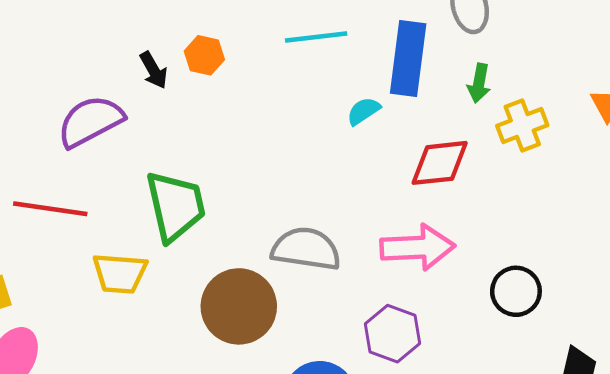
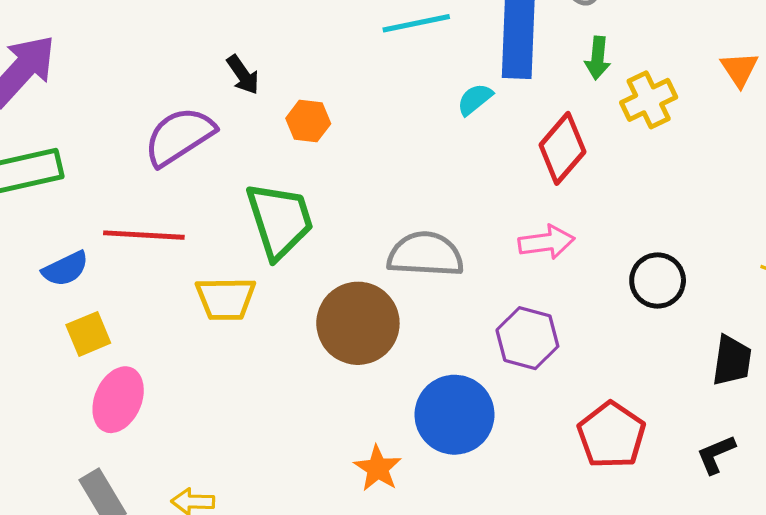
orange hexagon: (204, 55) -> (308, 121), moved
red diamond: (440, 163) -> (562, 148), turned -38
pink arrow: (418, 247) -> (546, 242), size x0.7

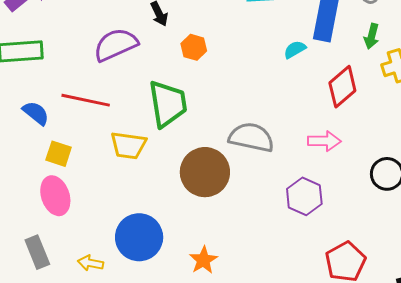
blue semicircle: (65, 269) -> (36, 113), turned -124
yellow square: (88, 334) -> (59, 154), moved, turned 32
pink ellipse: (118, 400) -> (55, 196), turned -51
blue circle: (455, 415) -> (139, 237), moved

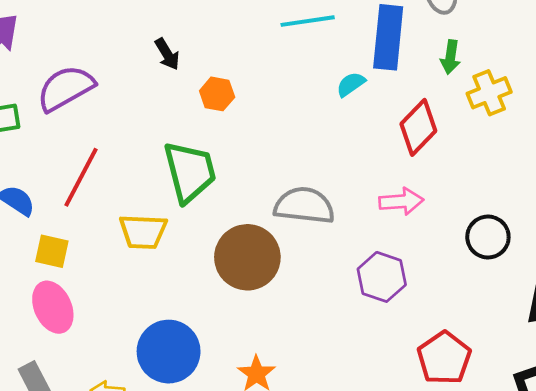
purple semicircle: (116, 45) -> (66, 88), moved
red line: (86, 100) -> (81, 177), turned -69

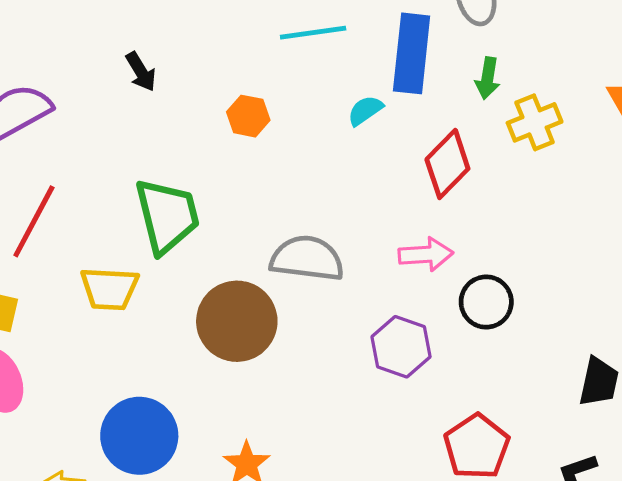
orange hexagon: (217, 94) -> (248, 116), moved
black circle: (488, 237) -> (486, 302), moved

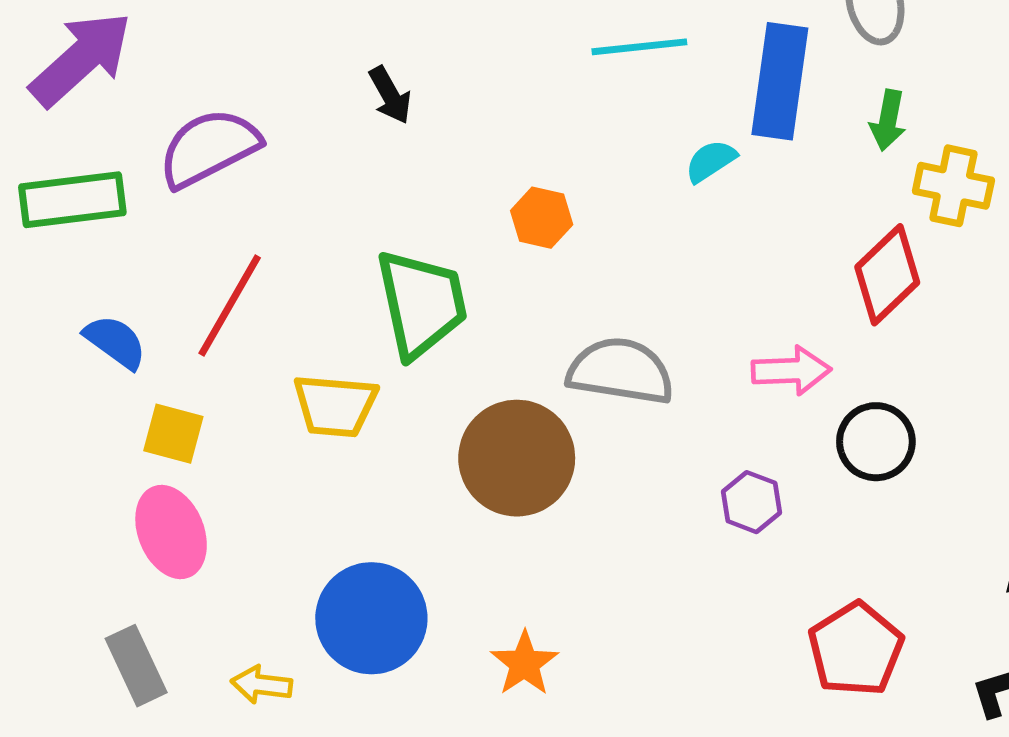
orange hexagon: (248, 116) -> (542, 218), moved
yellow cross: (535, 122) -> (953, 186), turned 32
red diamond: (447, 164) -> (887, 275), moved
purple hexagon: (401, 347) -> (752, 502), size x0.7

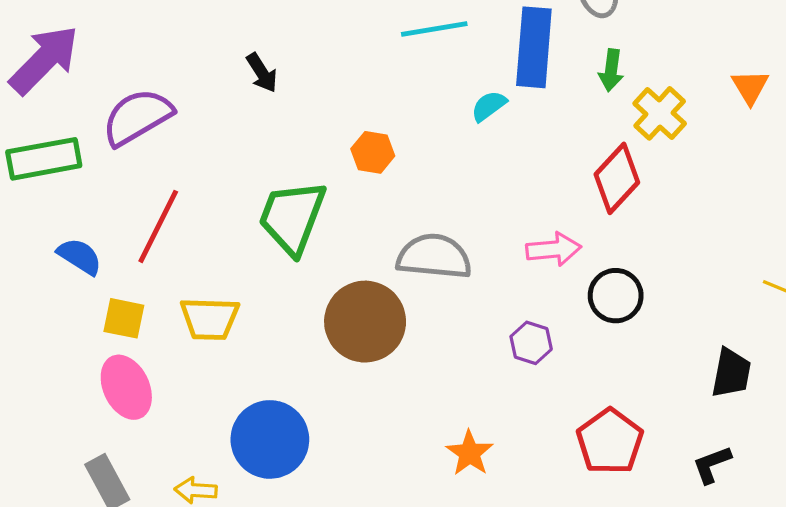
yellow cross: (953, 186) -> (660, 113), turned 34
green trapezoid: (421, 303) -> (292, 217), turned -144
yellow trapezoid: (335, 406) -> (210, 319), moved
orange star: (524, 663) -> (470, 453), moved

